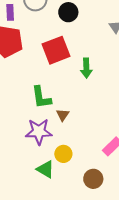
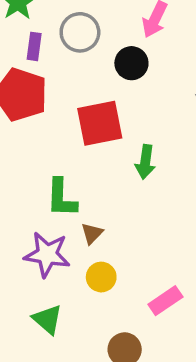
yellow circle: (63, 154) -> (101, 277), moved

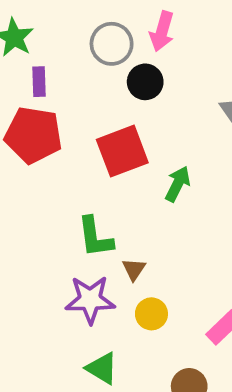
gray circle: (80, 32) -> (112, 44), moved
green arrow: (145, 162) -> (178, 184), turned -152

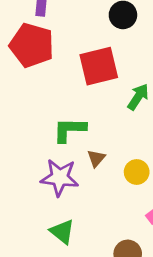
green L-shape: (95, 237) -> (69, 130), turned 92
yellow circle: (151, 314) -> (137, 172), moved

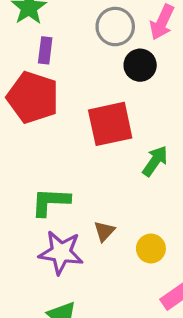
green L-shape: (69, 130) -> (50, 202), moved

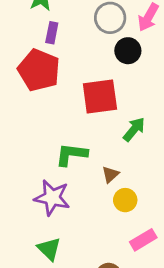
green L-shape: (50, 202) -> (71, 154), moved
brown triangle: (104, 231) -> (110, 174), moved

